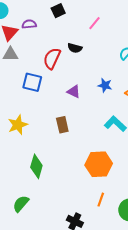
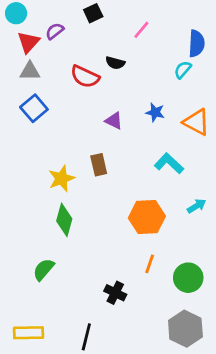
purple semicircle: (29, 24) -> (55, 31), turned -32
red semicircle: (52, 58) -> (85, 77), turned -90
blue square: (32, 82) -> (34, 108), moved, turned 36
yellow star: (18, 125) -> (62, 179), moved

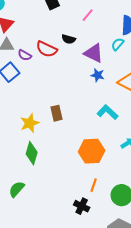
purple semicircle: (55, 31) -> (25, 55), moved, turned -112
purple triangle: (114, 121) -> (94, 53), moved, size x1.5
black cross: (115, 293) -> (82, 206), moved

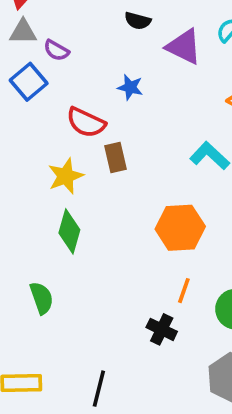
red semicircle: (47, 49) -> (86, 122), moved
blue star: (98, 75) -> (130, 87), moved
green semicircle: (17, 189) -> (42, 298), turned 120

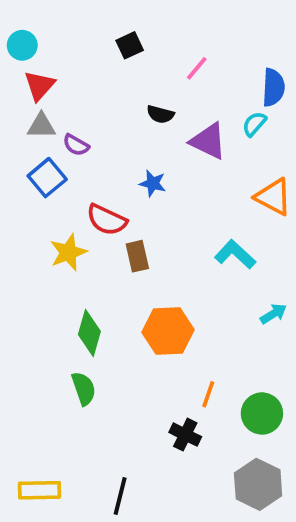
yellow star: (66, 176) -> (68, 252), moved
orange hexagon: (180, 228) -> (168, 331), moved
green semicircle: (42, 298) -> (84, 389), moved

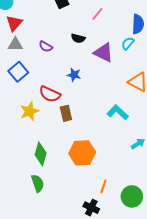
purple semicircle: (76, 145) -> (46, 46), moved

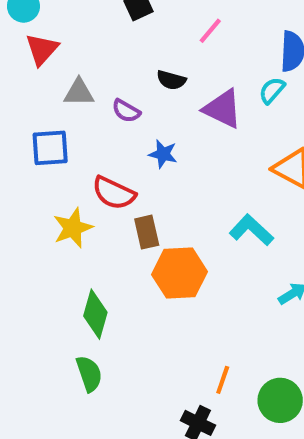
gray triangle: (15, 44) -> (79, 92), moved
purple semicircle: (46, 46) -> (126, 111), moved
blue square: (18, 72) -> (50, 148), turned 36
orange hexagon: (82, 153) -> (180, 273), moved

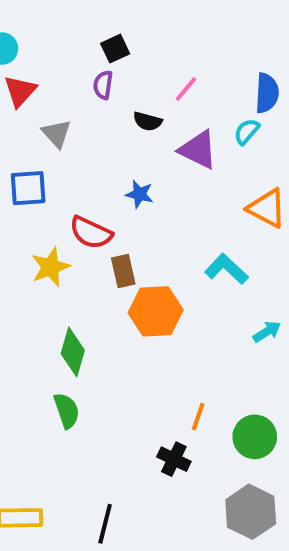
pink line: (210, 31) -> (186, 89), moved
gray triangle: (79, 92) -> (57, 133), turned 48
purple semicircle: (126, 111) -> (103, 85), moved, turned 68

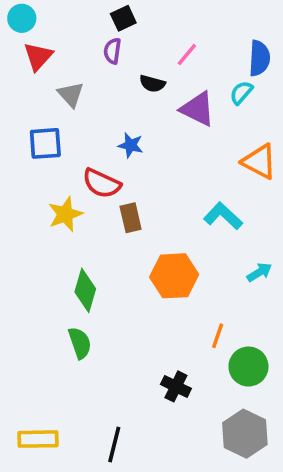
blue star: (139, 194) -> (131, 145), moved
orange hexagon: (156, 311) -> (174, 276), moved
orange line: (198, 417) -> (218, 336), moved

